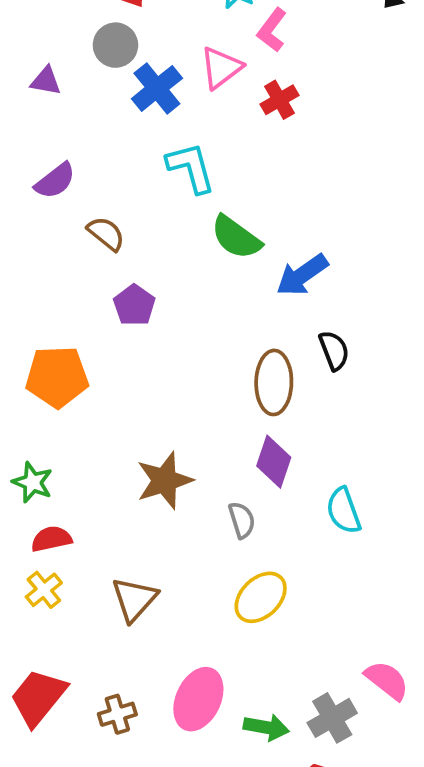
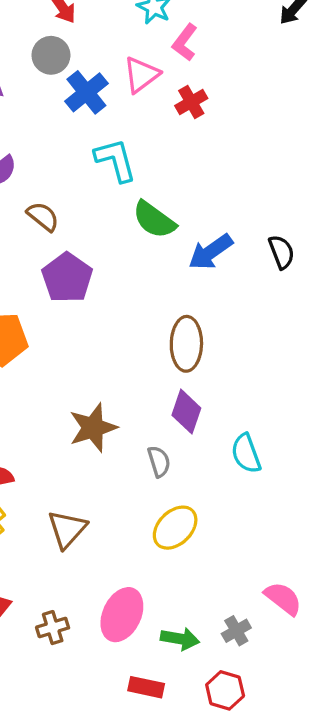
purple pentagon: (134, 305) -> (67, 278), size x1.4
black semicircle: (334, 350) -> (281, 252), moved
gray cross: (332, 718) -> (236, 631), size x0.7

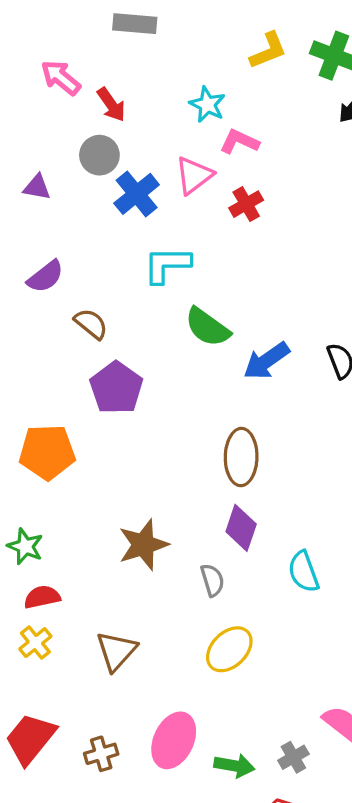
pink L-shape: (185, 42) -> (239, 142), turned 78
cyan L-shape: (115, 160) -> (167, 265), turned -75

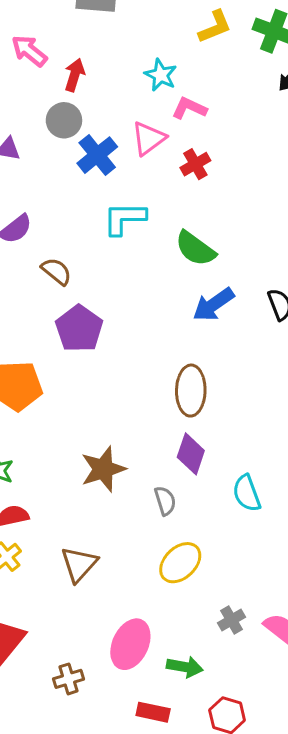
red arrow: (111, 105) -> (75, 75), turned -128
green semicircle: (207, 327) -> (195, 249), moved
brown cross: (101, 754) -> (69, 679), moved
gray cross: (293, 757) -> (232, 620), moved

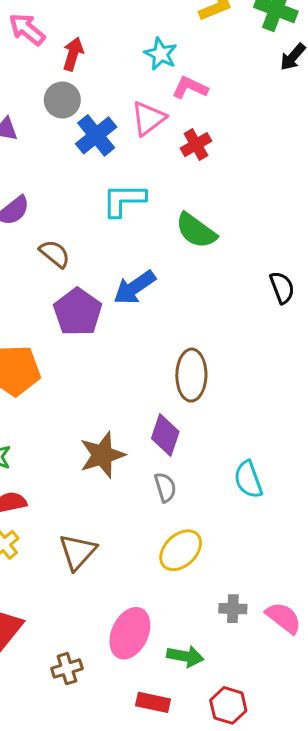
blue arrow: (213, 304) -> (135, 287), moved
purple diamond: (191, 454) -> (165, 435), moved
gray cross: (232, 620) -> (233, 609), turned 32

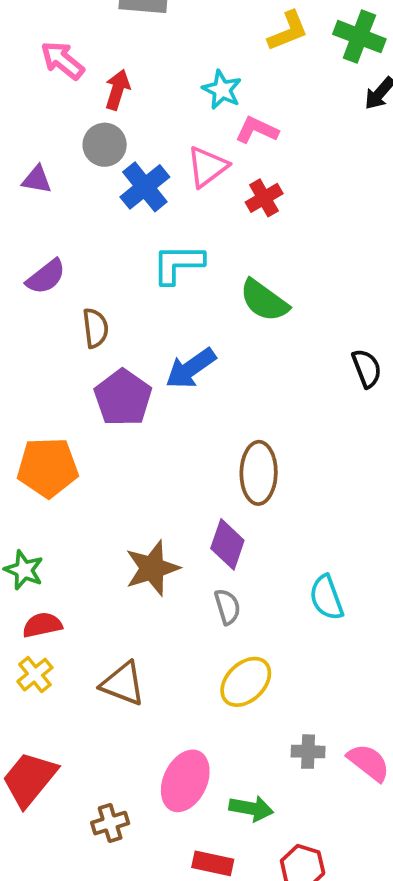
brown semicircle: (55, 254) -> (95, 328), turned 44
brown triangle: (78, 552) -> (123, 684), turned -51

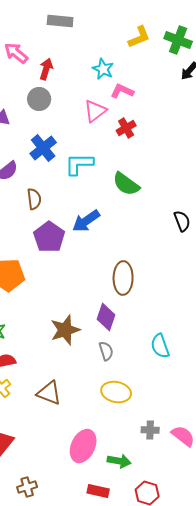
blue cross: (145, 187) -> (43, 148), moved
yellow ellipse: (246, 682) -> (116, 392), turned 56
brown cross: (110, 823) -> (27, 487), moved

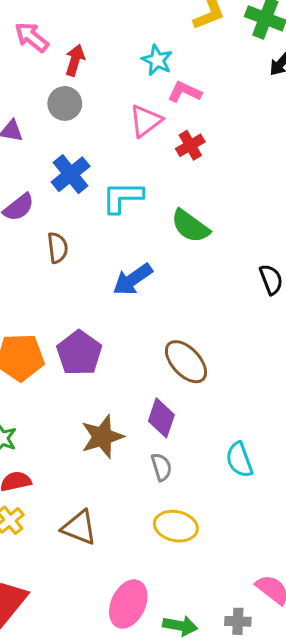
purple pentagon: (49, 237) -> (79, 353), moved
brown ellipse: (123, 278) -> (186, 362), turned -44
gray cross: (150, 430) -> (238, 621), moved

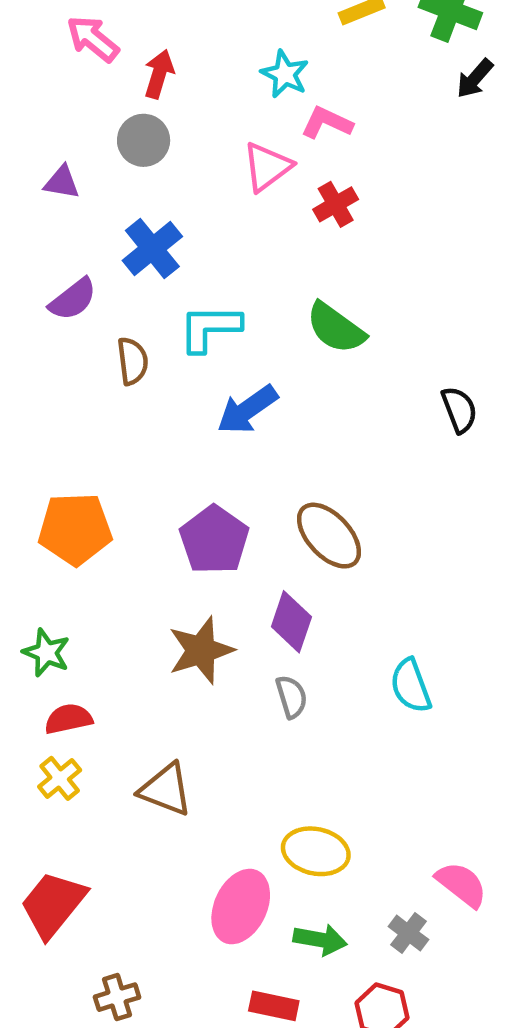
cyan L-shape: (122, 197) -> (210, 328), moved
purple pentagon: (79, 353) -> (214, 540), moved
yellow ellipse: (176, 526) -> (316, 851), moved
gray cross: (238, 621) -> (408, 933), turned 35

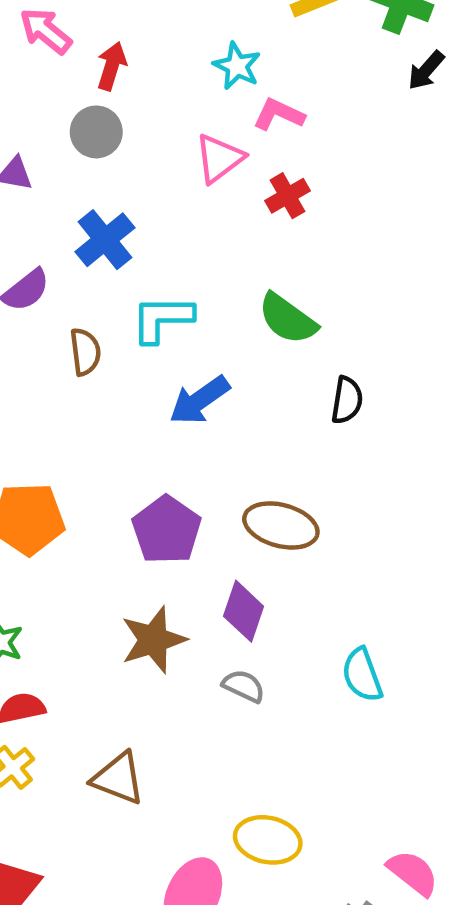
black semicircle: (459, 410) -> (347, 400), moved, turned 30
brown ellipse: (329, 536) -> (281, 525), turned -32
gray semicircle: (291, 697) -> (244, 686), turned -48

